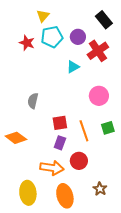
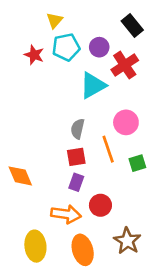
cyan triangle: (73, 67) -> (93, 85), size x1.6
gray semicircle: (33, 101) -> (78, 129), moved
orange line: (84, 131) -> (108, 149), moved
orange diamond: (16, 138) -> (20, 176), turned 30
brown star: (100, 189) -> (127, 241), size x1.5

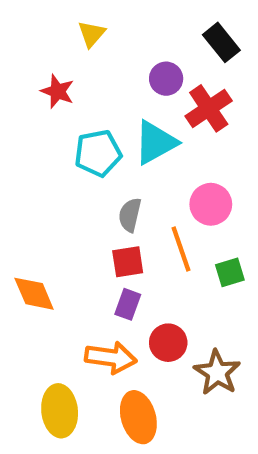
cyan pentagon: (66, 47) -> (98, 153), moved
brown star: (127, 241) -> (217, 372), moved

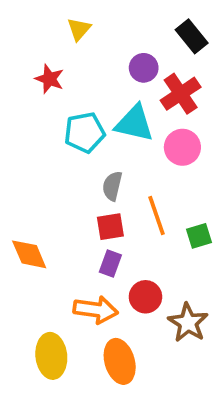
cyan triangle: (155, 143) -> (134, 123), turned 42
pink circle: (211, 204) -> (182, 147), moved

